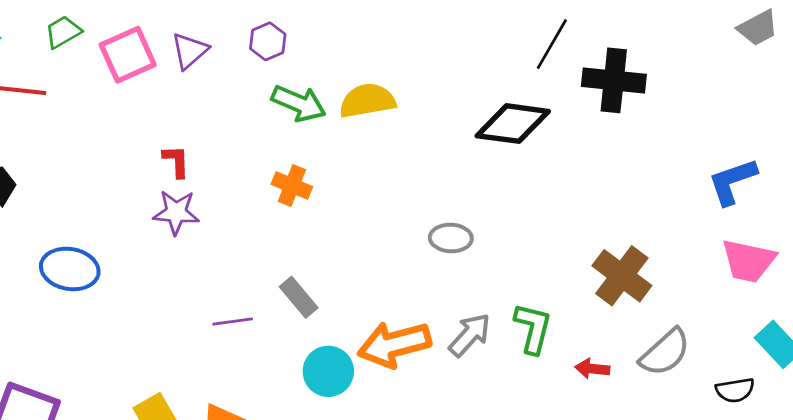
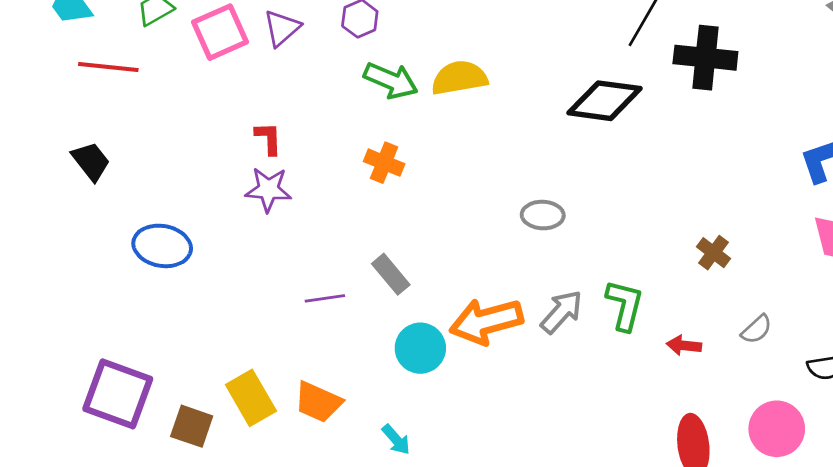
brown cross: (622, 276) -> (714, 253), size x0.6
gray semicircle: (665, 352) -> (757, 329), size x0.6

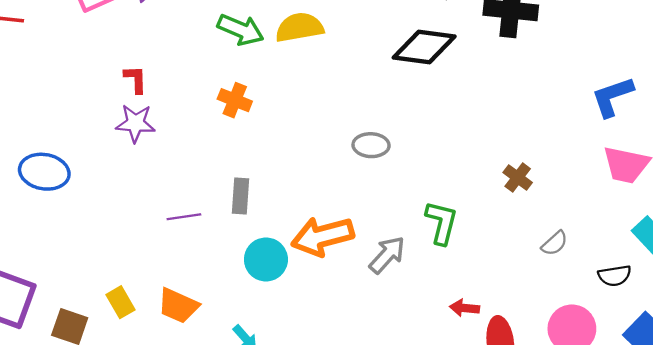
gray rectangle: (391, 274) -> (241, 196), turned 44
gray arrow: (562, 312) -> (387, 255), moved
red arrow: (684, 345) -> (465, 308), moved
yellow rectangle: (251, 398) -> (120, 302), size x0.7

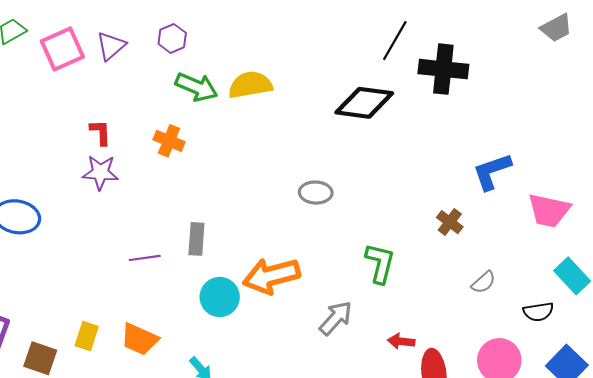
blue L-shape: (612, 97) -> (492, 171), moved
orange cross: (235, 100) -> (169, 141), moved
gray arrow: (387, 255) -> (336, 318), moved
yellow rectangle: (120, 302) -> (87, 336), turned 48

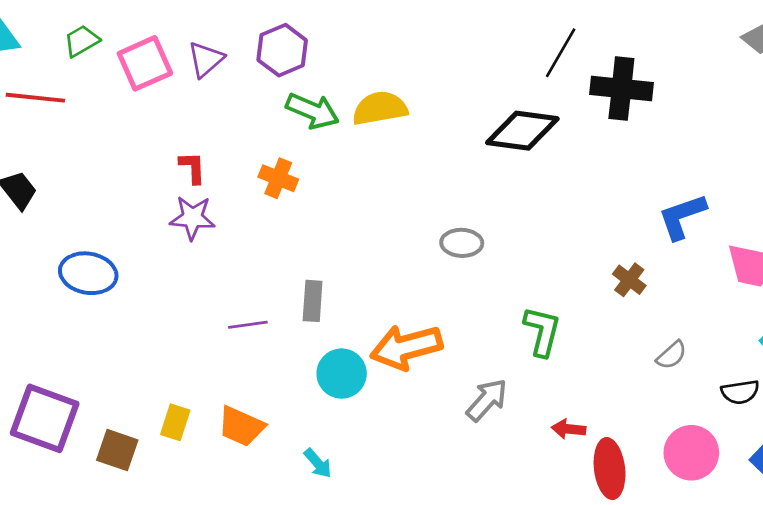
purple hexagon: (172, 38) -> (282, 50), size x1.4

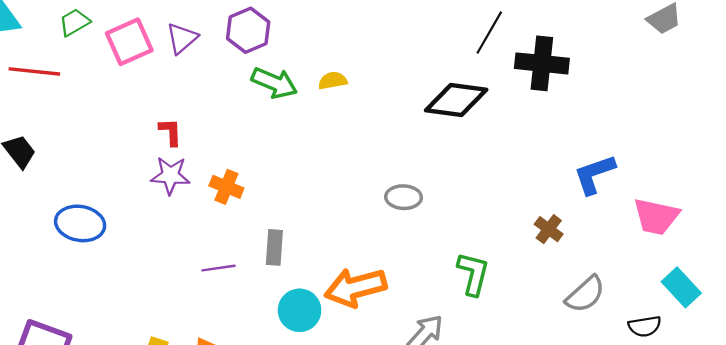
yellow semicircle: (380, 108) -> (333, 81), size x0.6
orange cross: (278, 178) -> (226, 187), moved
gray semicircle: (672, 355) -> (585, 294), size x1.5

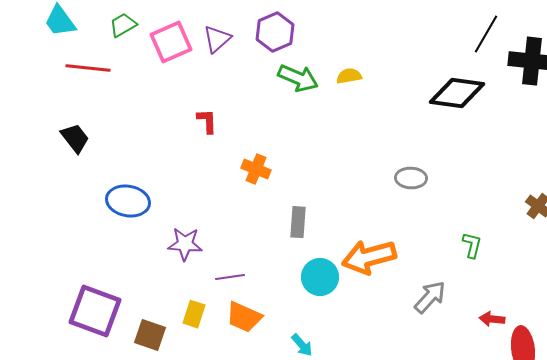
purple star: (170, 175) -> (185, 244), moved
purple line: (218, 268) -> (230, 277), moved
green L-shape: (473, 274) -> (472, 245), size x0.7

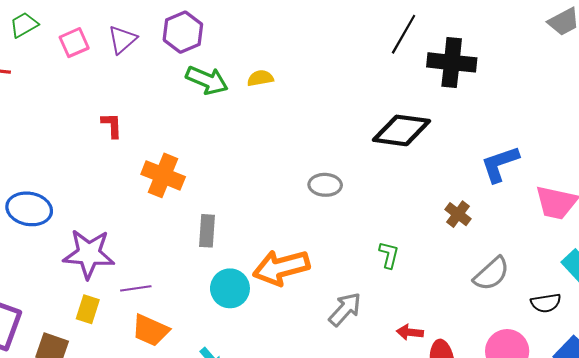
pink square: (171, 42) -> (74, 43), size x0.7
black diamond: (457, 93) -> (401, 130), moved
orange cross: (256, 169) -> (163, 175), size x1.4
purple star: (185, 244) -> (89, 254), size x1.4
yellow rectangle: (194, 314) -> (88, 309), moved

